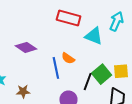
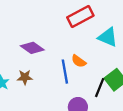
red rectangle: (69, 18) -> (80, 16), turned -45
brown star: (23, 91) -> (25, 77), moved

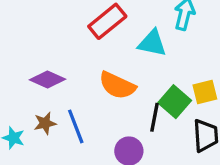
orange semicircle: (79, 61) -> (117, 85), size x1.6
blue line: (65, 72) -> (76, 126), moved

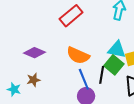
cyan triangle: (152, 43) -> (117, 50), moved
blue line: (76, 126) -> (84, 79), moved

